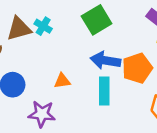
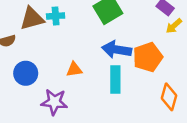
cyan cross: (43, 26) -> (56, 16), turned -35

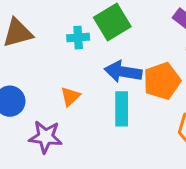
cyan cross: (56, 16) -> (78, 38), moved
orange triangle: (74, 69) -> (70, 97), turned -35

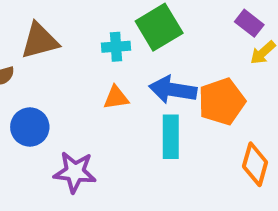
orange triangle: (70, 97) -> (116, 98), moved, turned 35

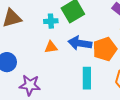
cyan rectangle: (171, 137) -> (87, 78), moved

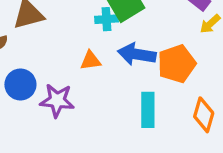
cyan cross: (51, 21) -> (106, 19), moved
purple star: (30, 85) -> (57, 100), moved

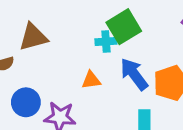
blue arrow: (137, 54) -> (134, 74), turned 44

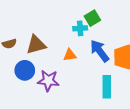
green square: (124, 27) -> (92, 18), size x0.7
brown triangle: (33, 37) -> (36, 45), moved

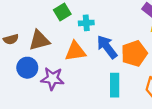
green square: (92, 18) -> (62, 12), moved
orange triangle: (70, 55) -> (75, 51), size x1.5

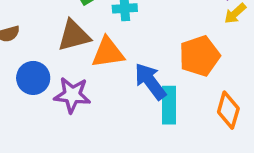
brown triangle: (39, 40) -> (74, 36), moved
blue arrow: (107, 47) -> (150, 81), moved

